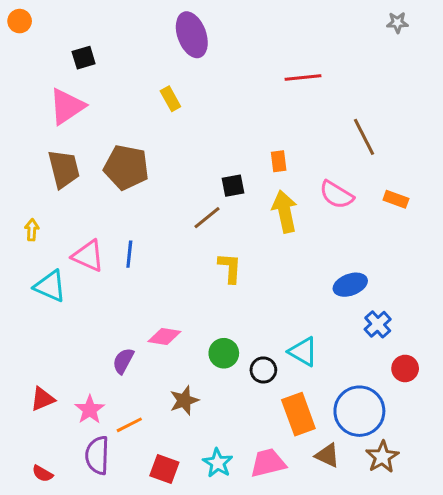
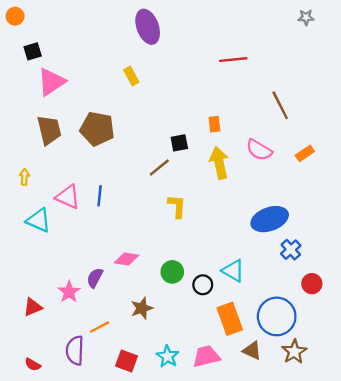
black square: (84, 58) -> (33, 51), moved
orange rectangle: (396, 199) -> (305, 153), turned -54
blue ellipse: (350, 285) -> (270, 219), size x1.4
pink star: (90, 410) -> (69, 292), moved

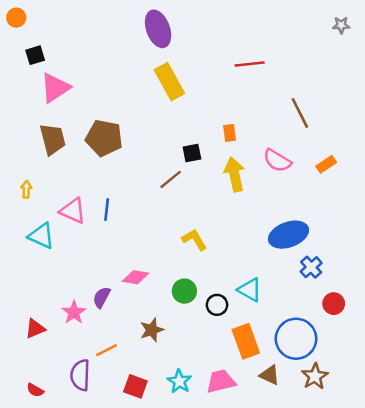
gray star: (306, 17) -> (341, 25), moved
yellow rectangle: (131, 76) -> (169, 82), moved, size x1.8
yellow L-shape: (177, 206) -> (194, 240), moved, turned -35

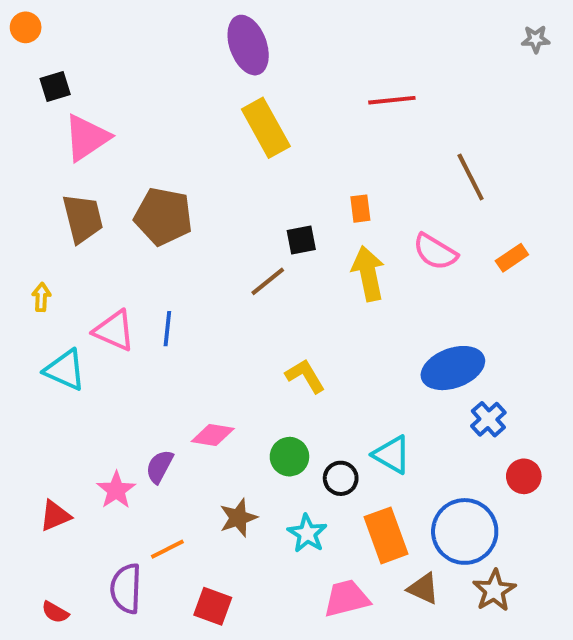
cyan star: (179, 381) -> (307, 533), moved

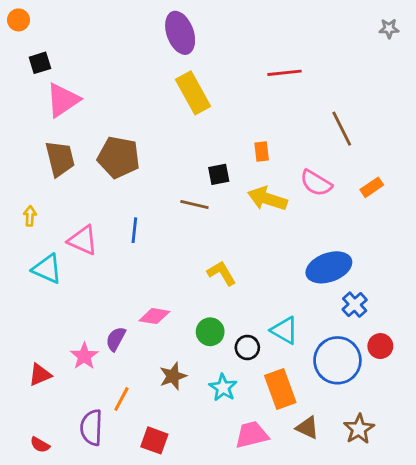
yellow arrow: (368, 274) -> (267, 199), turned -60
brown line: (268, 281) -> (194, 204), turned 52
blue line: (167, 329) -> (134, 230), moved
blue circle: (465, 531) -> (337, 360), moved
orange line: (167, 549) -> (121, 399), turned -35

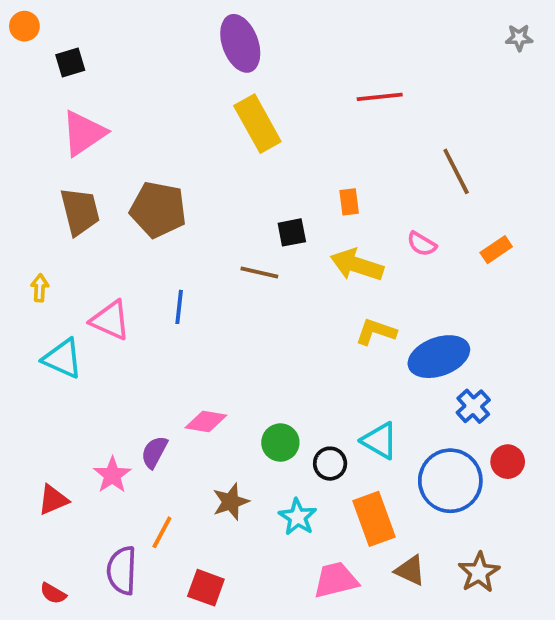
black square: (40, 63) -> (70, 62), moved
pink semicircle: (316, 183) -> (422, 244), size x0.7
yellow L-shape: (222, 273) -> (376, 332), moved, turned -40

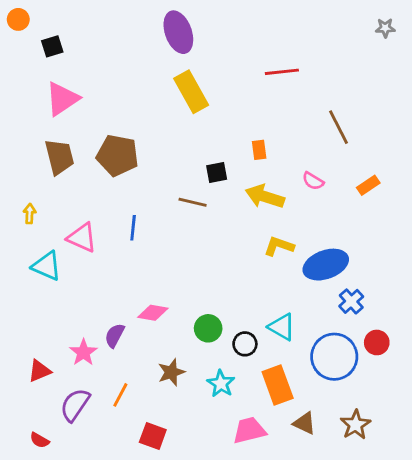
purple semicircle: (122, 570) -> (75, 405), moved, turned 32

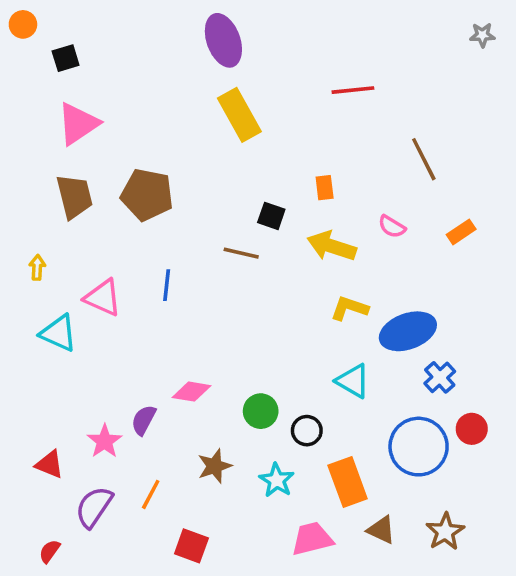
black square: (217, 172) -> (271, 216), turned 30
cyan triangle: (282, 327) -> (353, 381), moved
red triangle: (40, 371) -> (50, 464), turned 45
red semicircle: (40, 440) -> (50, 551), turned 96

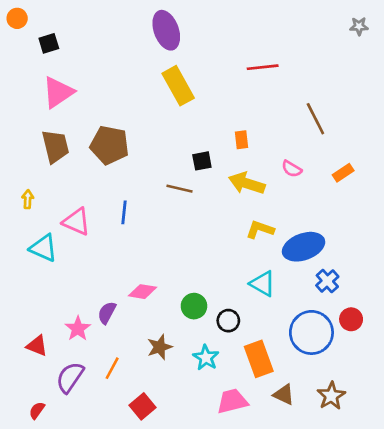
black square: (271, 216) -> (202, 161), turned -30
red square: (191, 546) -> (142, 406), turned 30

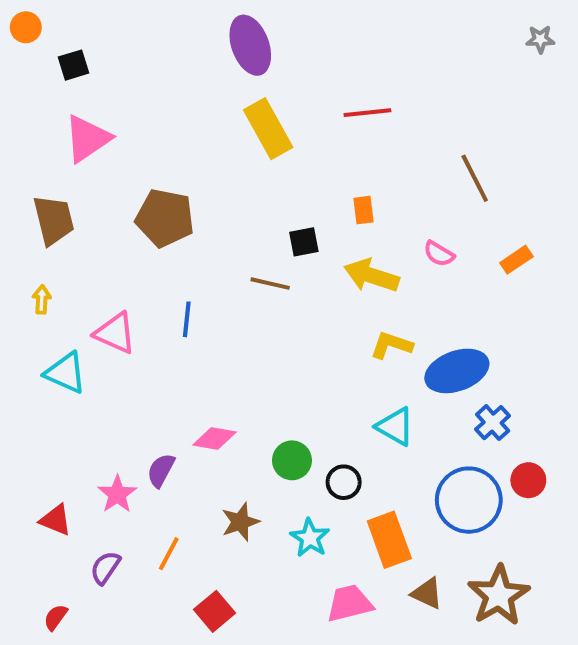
red line: (263, 67) -> (367, 113), moved
brown trapezoid: (55, 146) -> (54, 220), moved
purple semicircle: (70, 377) -> (105, 568), size x0.7
brown star: (331, 396) -> (499, 595), size x1.4

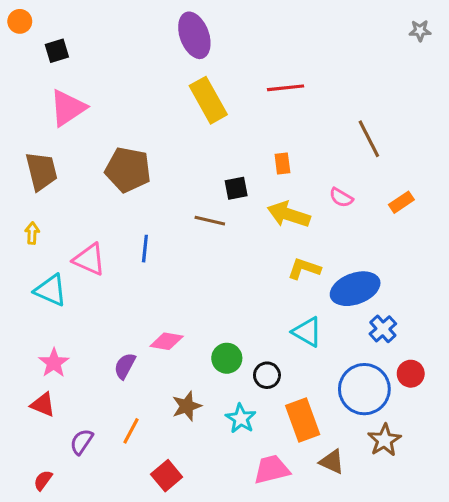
pink star: (117, 494) -> (54, 363), moved
brown star: (499, 595) -> (384, 440), moved, size x0.7

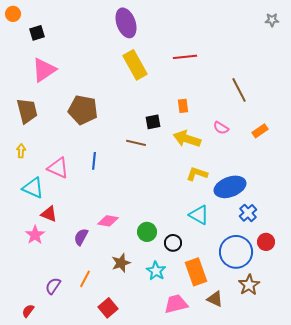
red triangle: (43, 405) -> (49, 214), moved

